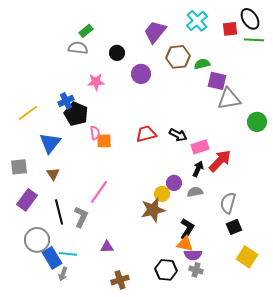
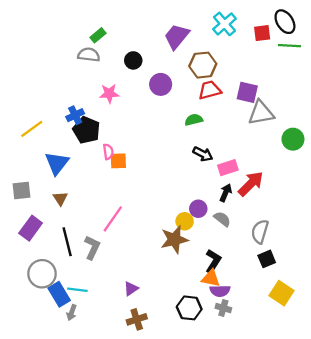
green semicircle: (202, 64) -> (194, 120), moved
red trapezoid: (146, 134) -> (210, 90), moved
gray semicircle: (195, 192) -> (222, 219), turned 49
purple triangle: (107, 247) -> (131, 289), moved, turned -32

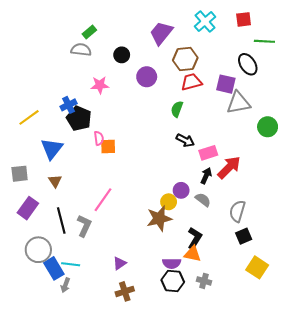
black ellipse: (285, 22) -> (248, 64), moved
red square: (262, 33) -> (244, 19), moved
green semicircle: (194, 120) -> (177, 109), turned -56
purple semicircle: (220, 291) -> (172, 263), moved

